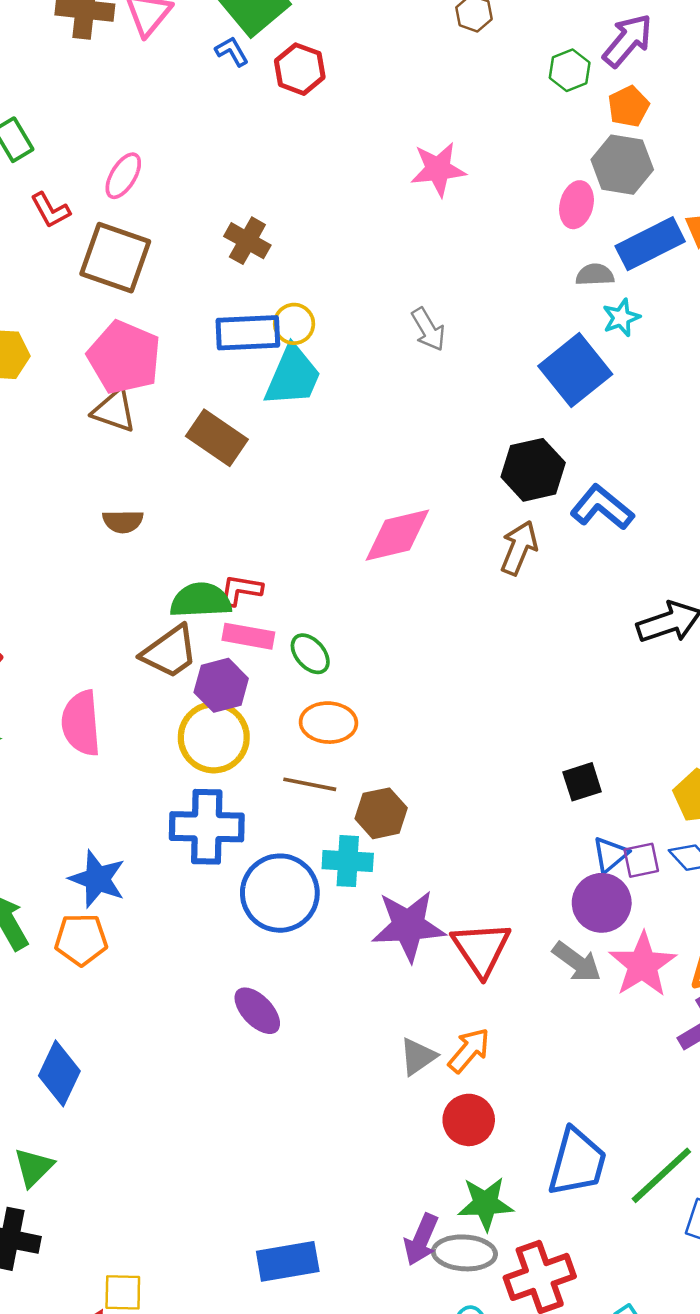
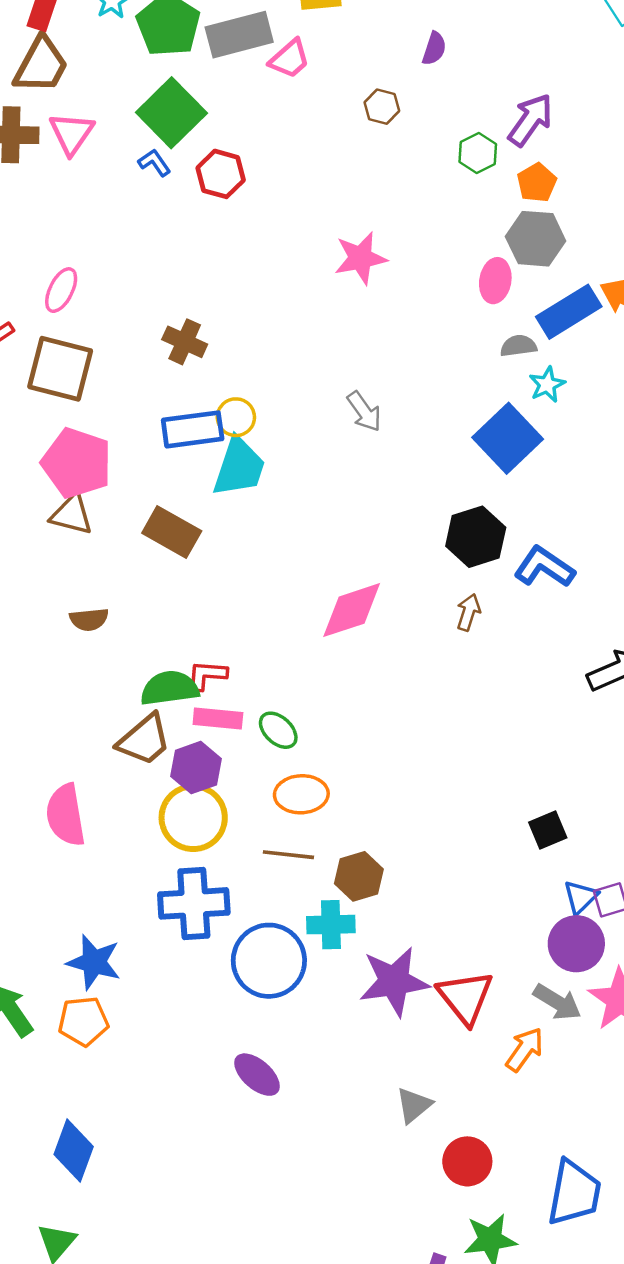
brown arrow: (519, 548) -> (469, 612), size x0.7
orange arrow: (469, 1050) -> (525, 1049), moved

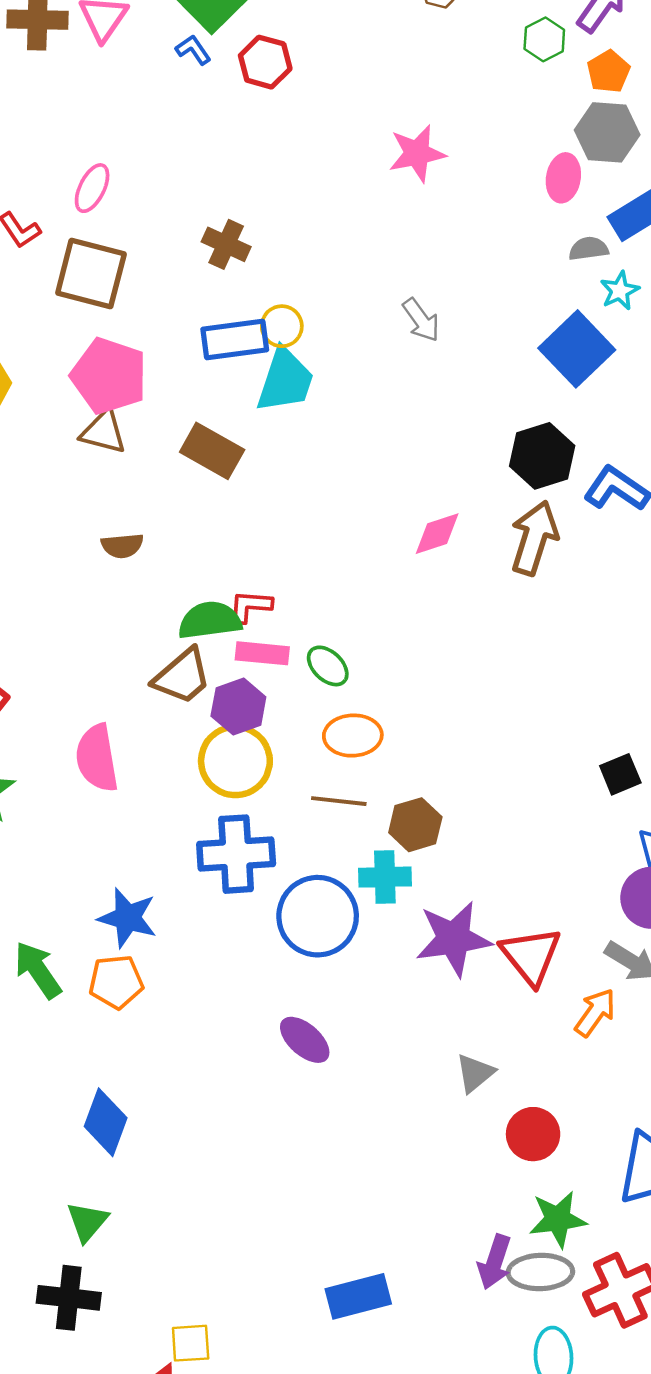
pink diamond: (352, 610) -> (437, 534), moved, size x0.7
brown arrow: (469, 612) -> (534, 538), size x1.8

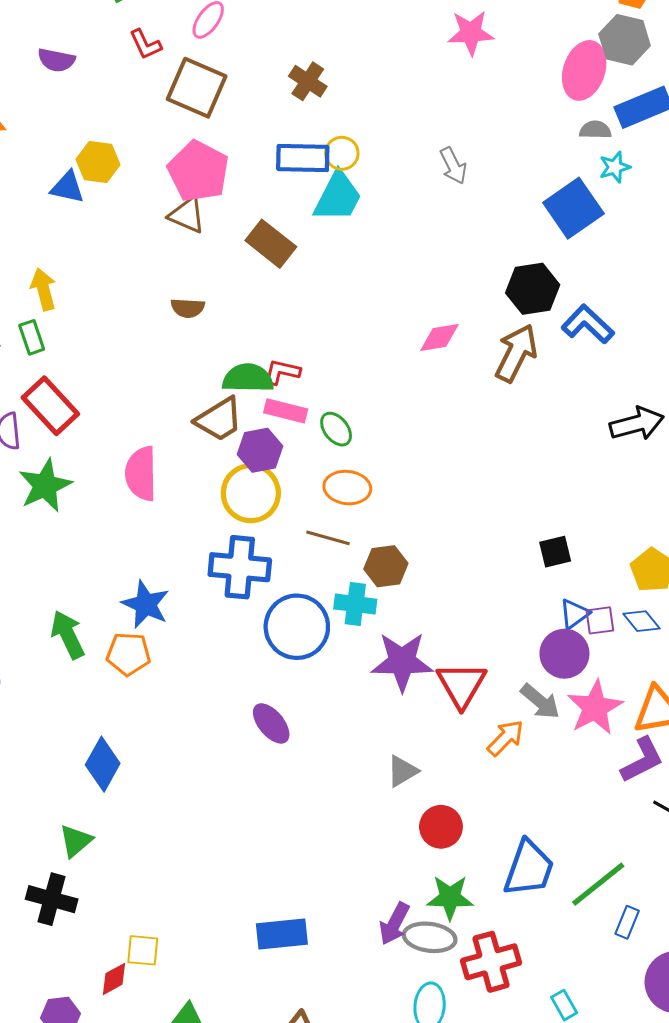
pink ellipse: (563, 178) -> (584, 70), size x1.5

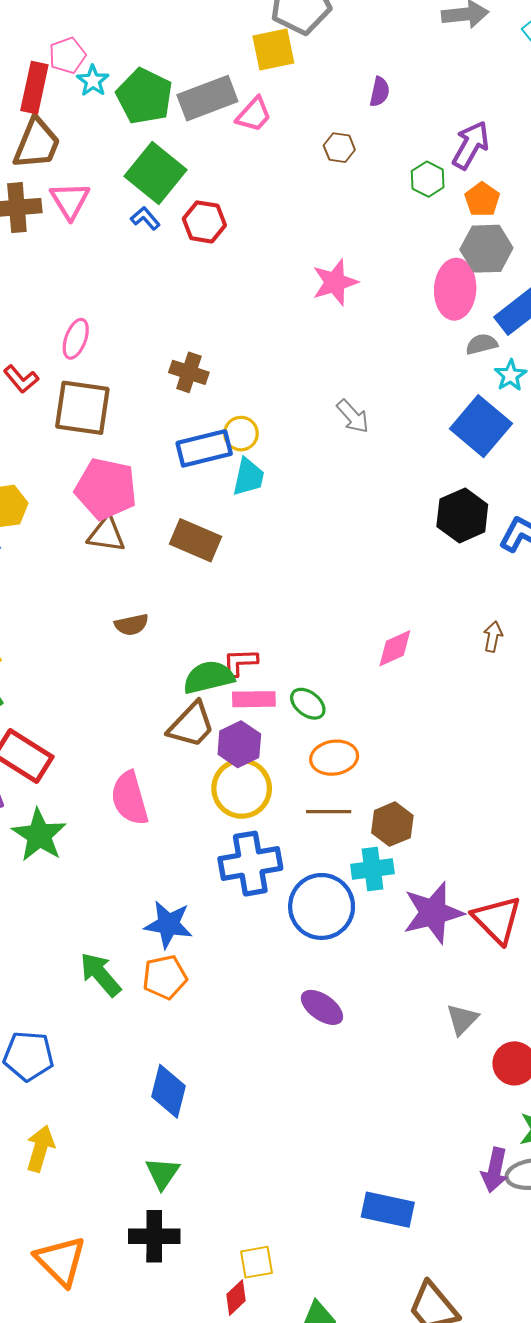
cyan trapezoid: (338, 197) -> (248, 477), size x0.7
pink diamond: (439, 338) -> (395, 648), moved
brown arrow: (516, 353) -> (493, 637), moved, size x0.5
blue rectangle: (282, 934) -> (388, 1210), turned 33

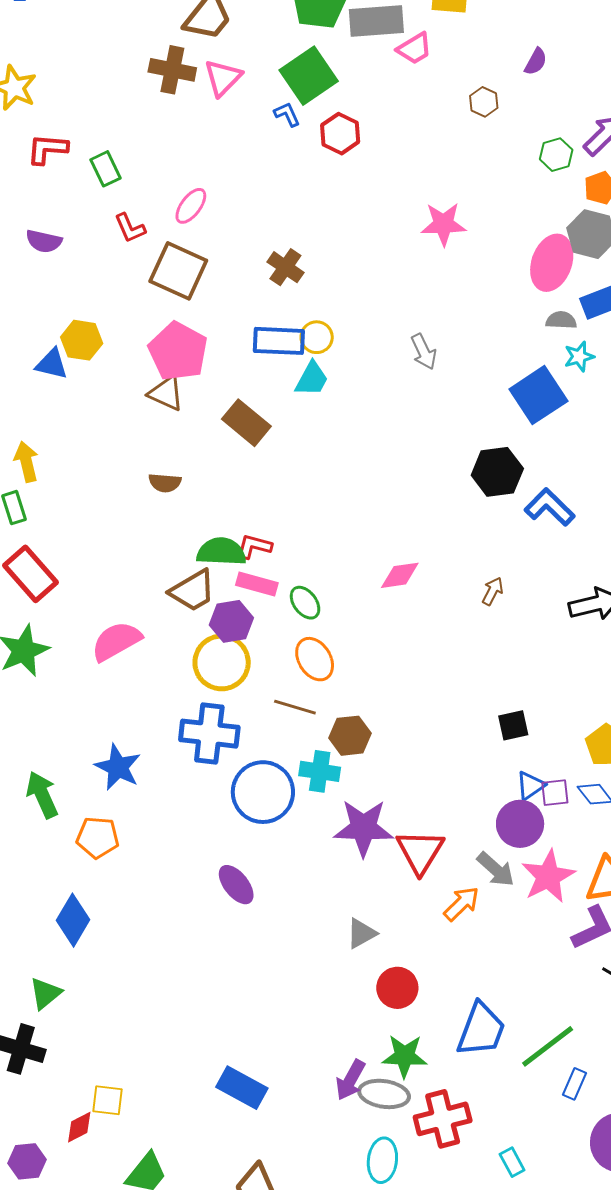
orange ellipse: (334, 758) -> (315, 659), turned 51
pink semicircle: (130, 798) -> (116, 641), turned 60
orange pentagon: (165, 977) -> (98, 837), moved

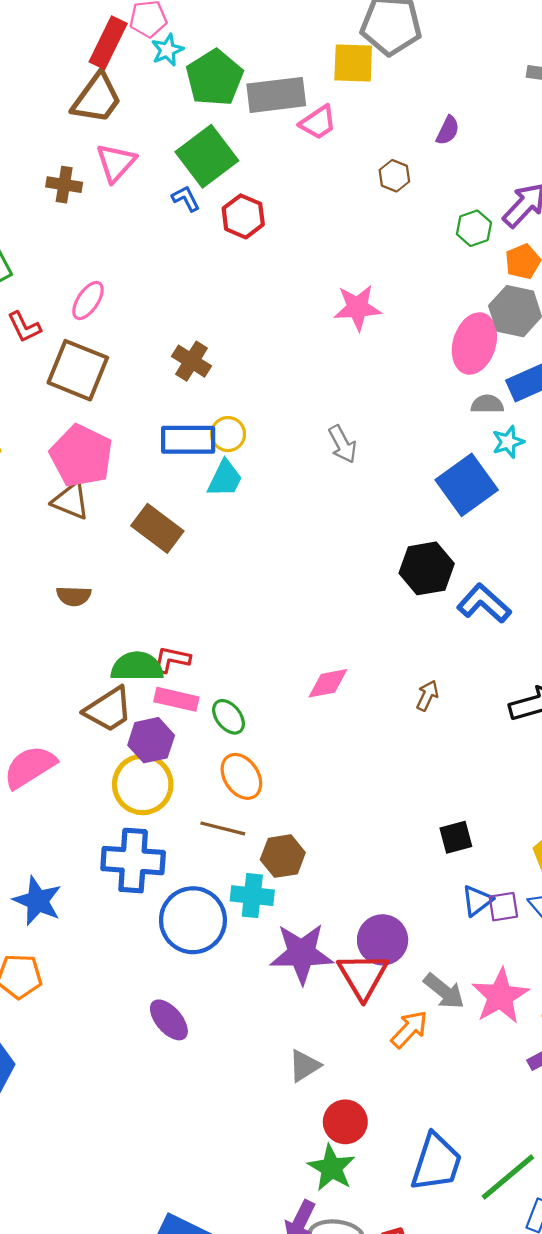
brown cross: (172, 70) -> (64, 185), moved, size x0.7
purple circle: (520, 824) -> (383, 940), moved
green star: (405, 1056) -> (331, 1168), moved, turned 30

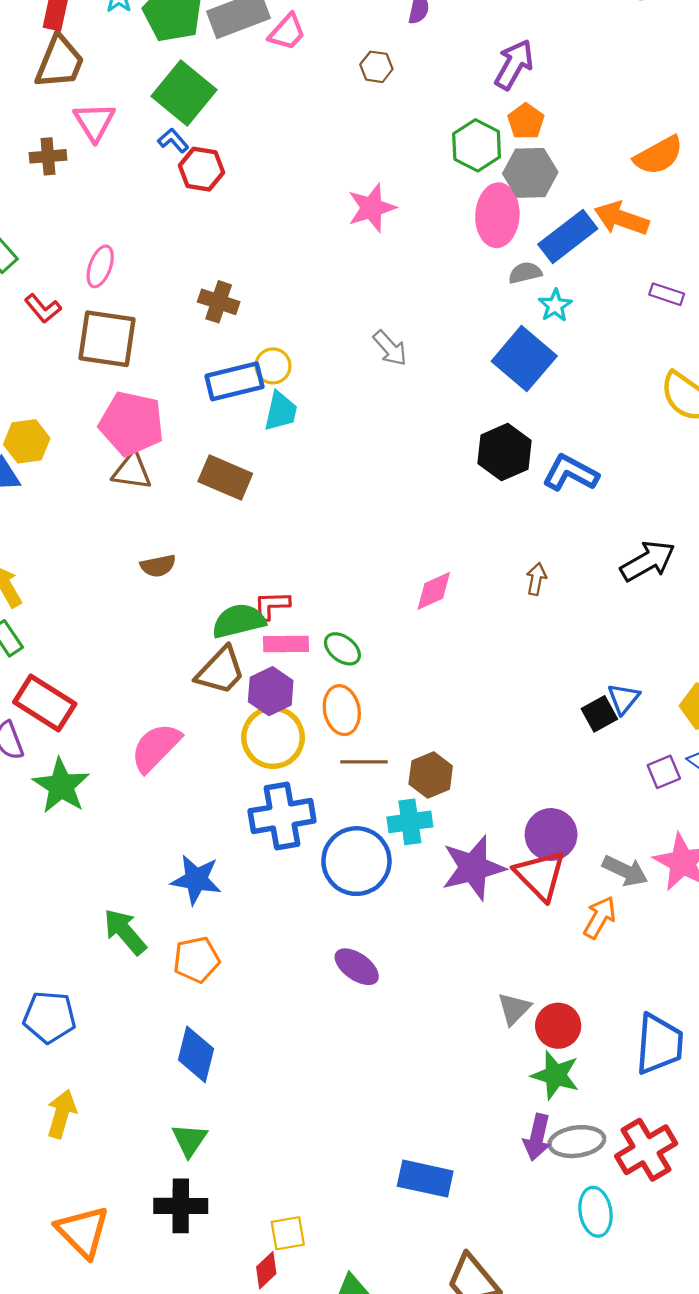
red hexagon: (243, 216) -> (201, 169), moved
green hexagon: (474, 228) -> (477, 145), moved, size x1.4
orange ellipse: (241, 776) -> (342, 710), moved, turned 36
blue triangle: (477, 901) -> (623, 699), moved
gray triangle: (304, 1066) -> (514, 1009), moved

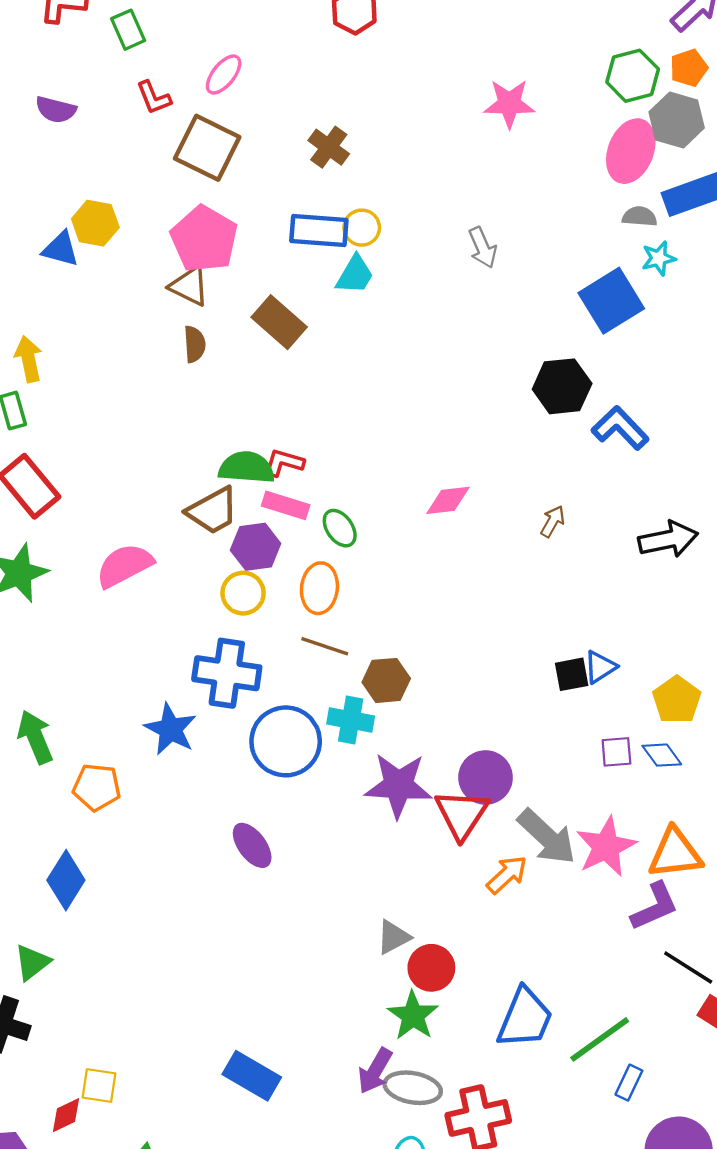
brown semicircle: (158, 566) -> (195, 344), moved, turned -100
yellow circle: (273, 737) -> (243, 593), size x0.7
gray arrow: (625, 871) -> (547, 837), size x1.4
blue star: (196, 880) -> (170, 729), moved

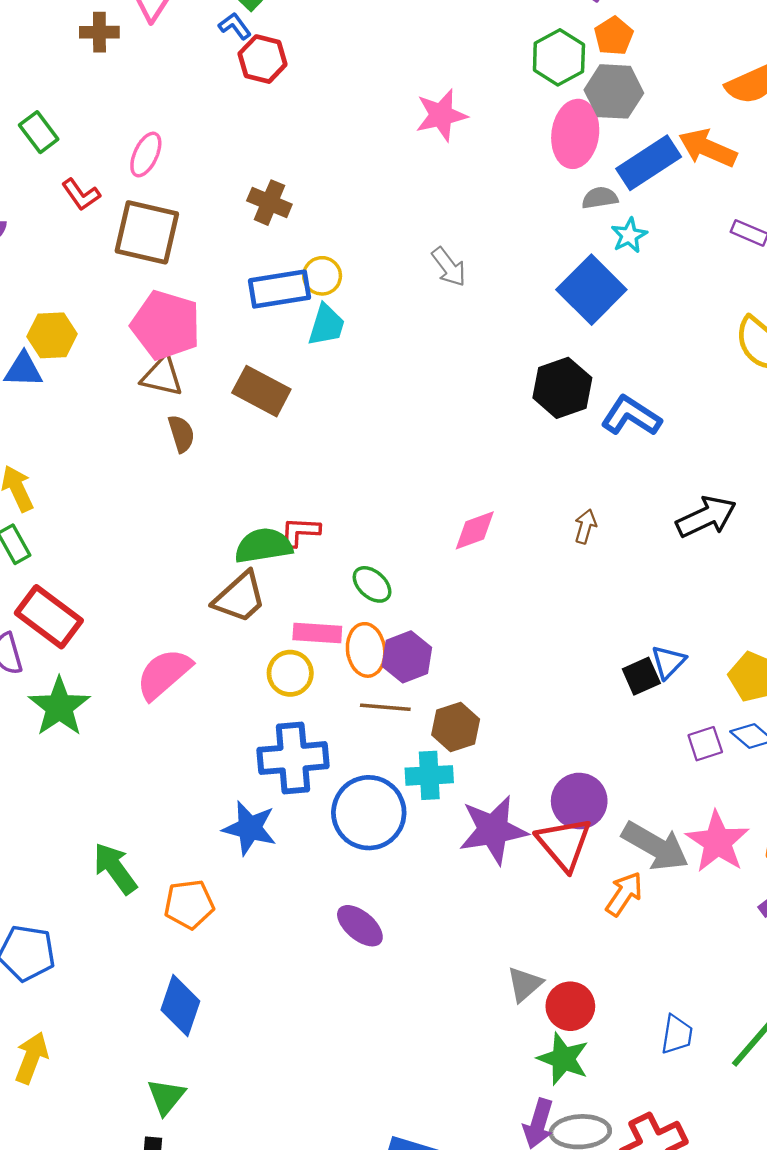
pink rectangle: (286, 505) -> (317, 633), moved
purple hexagon: (256, 547) -> (407, 657), moved
blue trapezoid: (525, 1018) -> (677, 1034), size x0.6

